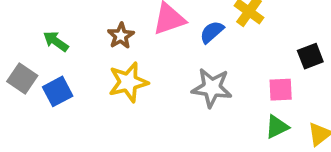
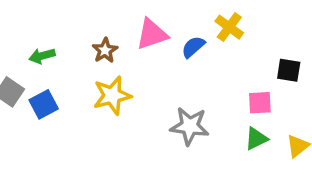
green arrow: (56, 41) -> (42, 56), turned -50
black square: (310, 56) -> (289, 70), turned 30
gray star: (212, 88) -> (190, 126), moved

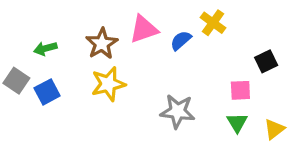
brown star: (105, 50) -> (102, 44), size x1.4
black square: (289, 70) -> (266, 61), turned -35
green triangle: (256, 139) -> (237, 123), turned -35

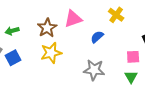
blue semicircle: (181, 40) -> (97, 37), moved

